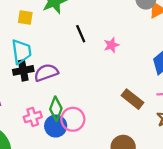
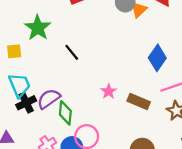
pink star: (111, 45) -> (109, 91), moved
green diamond: (56, 109) -> (65, 113), moved

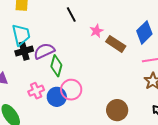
pink star: (109, 91) -> (96, 31), moved
brown rectangle: (139, 102) -> (116, 44), moved

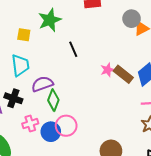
pink star: (96, 31) -> (107, 70), moved
brown rectangle: (116, 44) -> (123, 74), moved
black cross: (24, 51) -> (13, 98), moved, turned 30

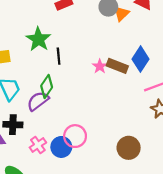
green star: (50, 20) -> (38, 39), moved
black line: (73, 49) -> (59, 56), turned 35
green diamond: (53, 100) -> (47, 86), moved, turned 30

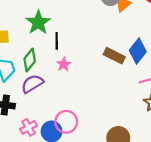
pink star: (100, 66) -> (64, 64), moved
green diamond: (47, 86) -> (30, 60), moved

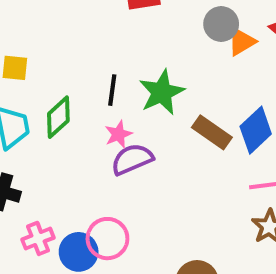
green star: (38, 22) -> (162, 92), moved
purple semicircle: (32, 84) -> (132, 159), moved

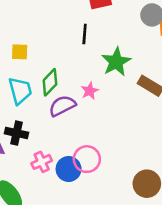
black line: (112, 90) -> (85, 34), moved
purple semicircle: (132, 159) -> (62, 106), moved

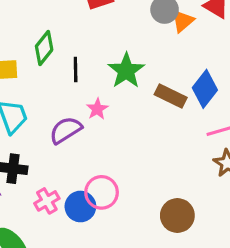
black line: (85, 34) -> (76, 69), moved
green diamond: (50, 82) -> (44, 48), moved

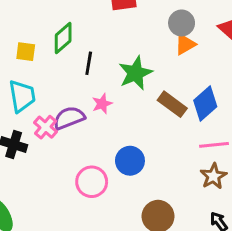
orange triangle: (183, 21) -> (185, 44), moved
pink cross: (47, 201) -> (46, 127), moved, turned -30
blue circle: (80, 206) -> (130, 161), moved

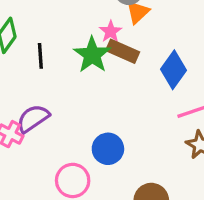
pink star: (102, 104) -> (111, 32), moved
brown rectangle: (172, 104) -> (123, 51), moved

